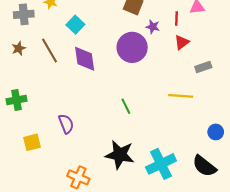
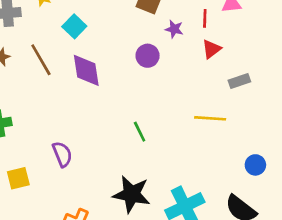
purple circle: (132, 47) -> (148, 56), size x0.6

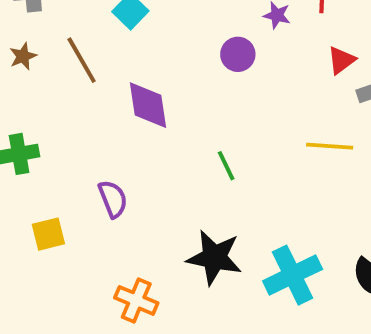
red triangle: (211, 49) -> (341, 60), moved
purple diamond: (86, 70) -> (148, 105), moved

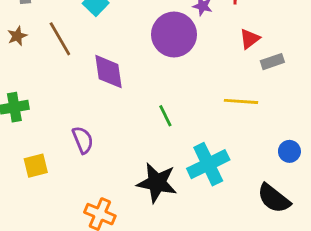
purple circle: (238, 54) -> (174, 34), size x1.8
cyan cross: (293, 275) -> (208, 164), moved

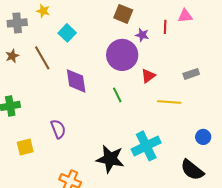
red triangle: (250, 39) -> (148, 76), moved
green line: (165, 116) -> (117, 95), moved

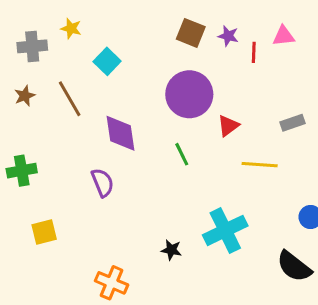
purple star: (142, 35) -> (228, 36), moved
purple semicircle: (58, 129) -> (103, 183), moved
black star: (110, 159) -> (171, 250), size x0.5

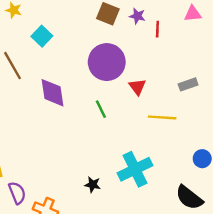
pink triangle: (284, 36) -> (193, 14), moved
red triangle: (228, 126) -> (137, 87), turned -30
purple semicircle: (103, 183) -> (17, 193), moved

